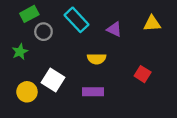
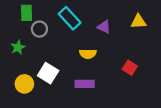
green rectangle: (29, 14) -> (27, 13), turned -63

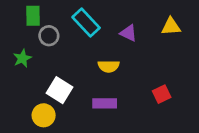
red square: (130, 68) -> (162, 94), moved, turned 32
yellow circle: (24, 84) -> (44, 115), moved

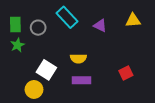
green rectangle: (33, 16) -> (15, 24), moved
yellow semicircle: (109, 66) -> (78, 59), moved

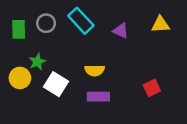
gray circle: (38, 28) -> (46, 23), moved
green star: (17, 45) -> (37, 62), moved
yellow circle: (34, 89) -> (20, 78), moved

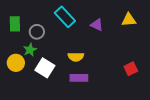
gray circle: (46, 23) -> (37, 32), moved
red square: (152, 88) -> (131, 69), moved

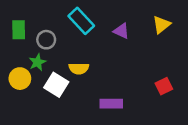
yellow triangle: (129, 20) -> (161, 25), turned -35
yellow semicircle: (76, 57) -> (79, 69), moved
purple rectangle: (79, 78) -> (111, 104), moved

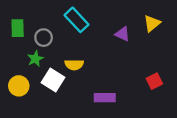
purple triangle: (121, 31) -> (123, 34), moved
yellow circle: (20, 79) -> (19, 86), moved

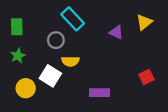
gray circle: (44, 38) -> (56, 40), moved
green star: (35, 59) -> (18, 56), moved
yellow circle: (19, 86) -> (26, 88), moved

